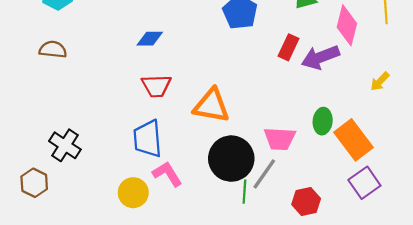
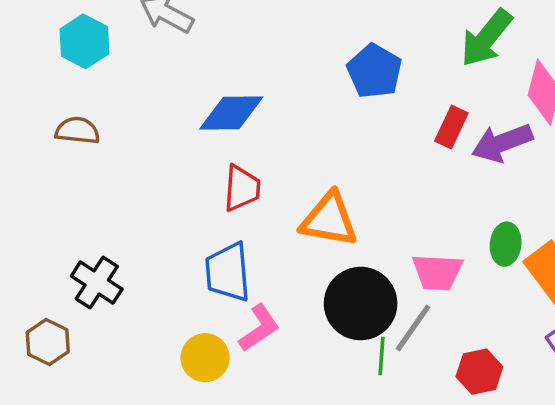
blue diamond: (150, 39) -> (231, 113), size x1.5
red trapezoid: (156, 86) -> (242, 188), turned -84
pink L-shape: (167, 174) -> (259, 328), turned 88

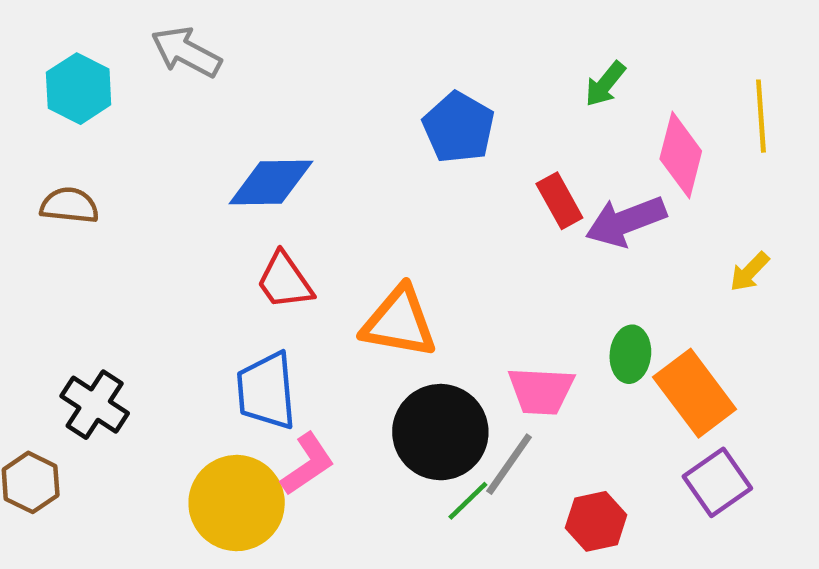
green arrow: (486, 38) -> (605, 84), size x0.6
red rectangle: (451, 127) -> (559, 201), turned -54
red trapezoid: (242, 188) -> (285, 281), turned 141
green line: (382, 356) -> (468, 501), turned 42
yellow circle: (205, 358) -> (237, 503), size x1.5

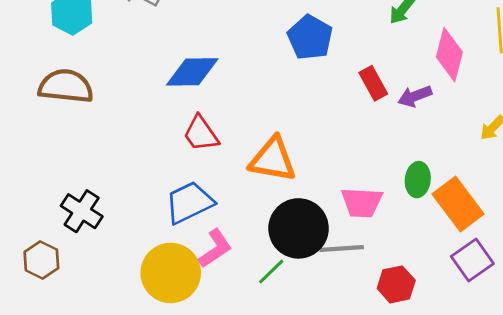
brown semicircle: (69, 205) -> (66, 86), size x1.5
purple arrow: (626, 221) -> (415, 96), size x0.7
blue trapezoid: (266, 391) -> (189, 203), turned 69
gray line: (509, 464) -> (342, 249), turned 51
green line: (468, 501) -> (271, 271), moved

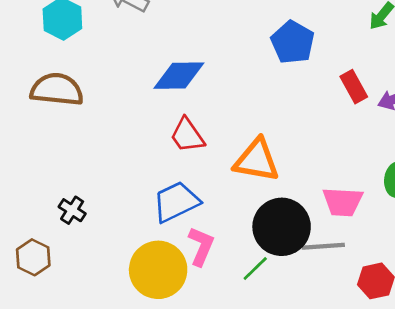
black cross: (82, 211) -> (72, 210), size x0.7
pink L-shape: (215, 249) -> (201, 246), turned -33

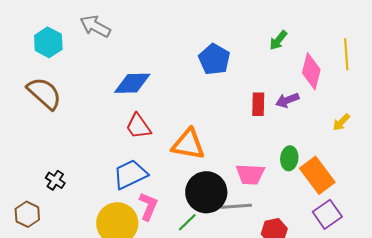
red rectangle: (354, 87) -> (258, 104), moved, turned 30
brown semicircle: (57, 89) -> (44, 93), turned 36

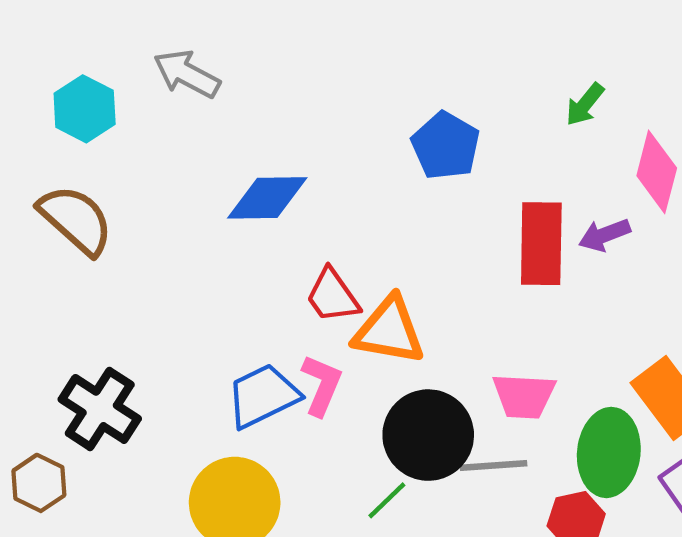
red rectangle: (258, 104) -> (541, 244), size x1.6
red trapezoid: (138, 126) -> (333, 296), moved
green ellipse: (289, 158) -> (609, 452), moved, size x1.6
black cross: (55, 180) -> (100, 409), size x1.8
pink L-shape: (148, 206) -> (322, 385), moved

